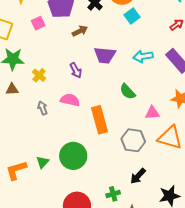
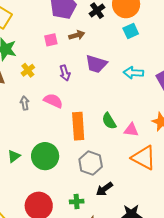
pink square: (38, 23) -> (51, 40), moved
green semicircle: (128, 92) -> (109, 121), moved
gray hexagon: (133, 140) -> (91, 163), moved

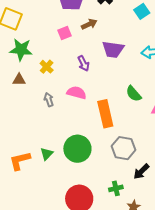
green semicircle: (109, 121) -> (134, 94), moved

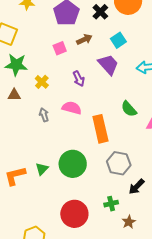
cyan square: (142, 11) -> (118, 40), moved
purple trapezoid: (113, 49) -> (108, 65), turned -140

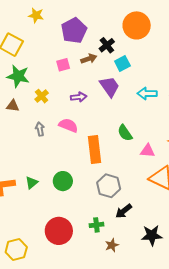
black cross: (100, 12) -> (107, 45), moved
purple arrow: (79, 79) -> (79, 97), turned -77
green circle: (73, 164) -> (63, 181), size x0.7

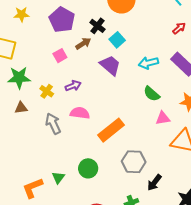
purple arrow: (79, 97) -> (73, 86), moved
gray arrow: (40, 129) -> (53, 124), size x1.5
green semicircle: (125, 133) -> (152, 94), moved
orange rectangle: (94, 150) -> (111, 130), turned 72

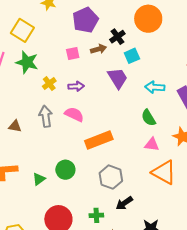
brown triangle: (21, 108) -> (15, 126), moved
green triangle: (58, 178) -> (39, 179), moved

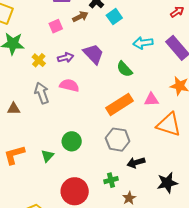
purple trapezoid: (118, 78) -> (93, 54), moved
green semicircle: (148, 118) -> (124, 69), moved
orange rectangle: (99, 140) -> (120, 104), moved
black arrow: (124, 203) -> (136, 163), turned 30

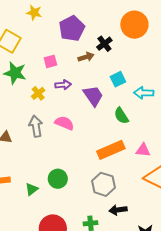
cyan square: (114, 17) -> (118, 79), moved
pink square: (56, 26) -> (50, 61), moved
purple arrow: (66, 58) -> (63, 85), moved

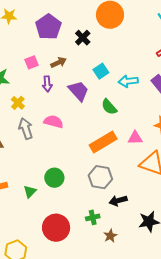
brown arrow: (86, 57) -> (59, 62), moved
purple arrow: (63, 85) -> (47, 84), turned 98
yellow cross: (38, 93) -> (18, 103), moved

